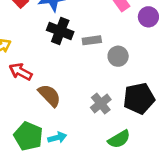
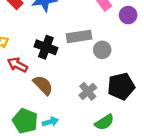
black cross: (60, 31) -> (46, 47), moved
gray rectangle: (92, 40) -> (79, 36), size x1.5

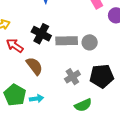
gray rectangle: (79, 36) -> (67, 41), moved

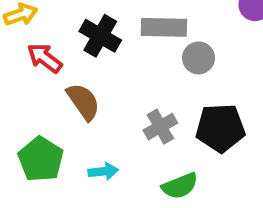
gray rectangle: (67, 41) -> (164, 27), moved
cyan arrow: (37, 99) -> (103, 171), moved

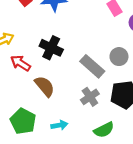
gray rectangle: (164, 27) -> (92, 66), moved, turned 45
gray circle: (199, 58) -> (119, 57), moved

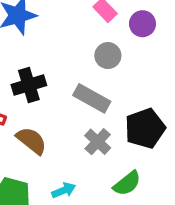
black cross: (51, 48) -> (29, 85), turned -30
gray circle: (119, 57) -> (108, 56), moved

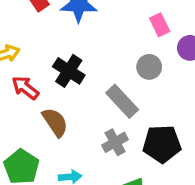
black cross: (29, 85) -> (69, 71), turned 32

